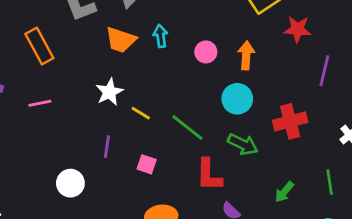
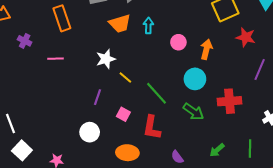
orange trapezoid: (121, 40) -> (120, 24), turned -45
red L-shape: (209, 175) -> (152, 128), moved
white circle: (70, 183) -> (90, 132), moved

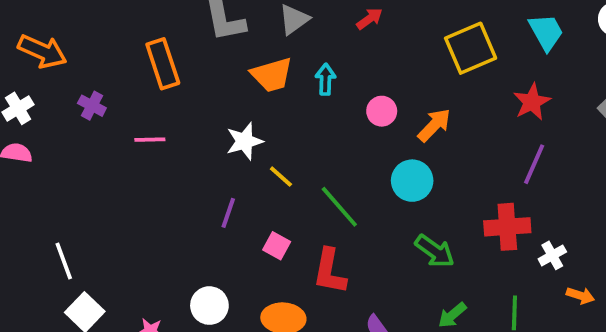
red star: (246, 37) -> (532, 102), moved, turned 30
orange arrow: (206, 49) -> (434, 125), turned 30
red cross: (229, 101) -> (507, 227), moved
green arrow: (193, 112) -> (435, 251), moved
white circle: (90, 132) -> (209, 306), moved

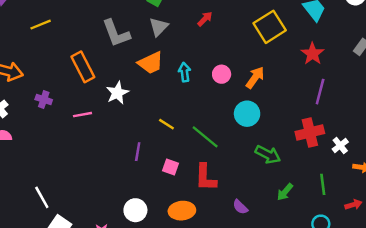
cyan arrow: (325, 79) -> (184, 72), moved
white star: (245, 141) -> (117, 93), moved

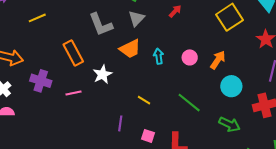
purple cross: (44, 100) -> (41, 81), size x1.5
cyan circle: (247, 114) -> (231, 86), moved
green line: (205, 137) -> (189, 103), moved

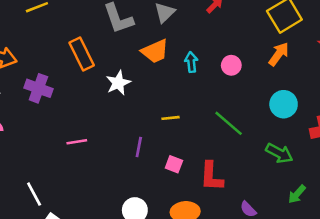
orange arrow: (218, 60) -> (279, 54), moved
pink line: (73, 93) -> (77, 142), moved
yellow line: (144, 100) -> (170, 118), turned -40

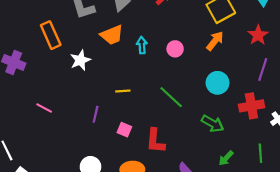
pink line: (77, 142) -> (44, 108), turned 35

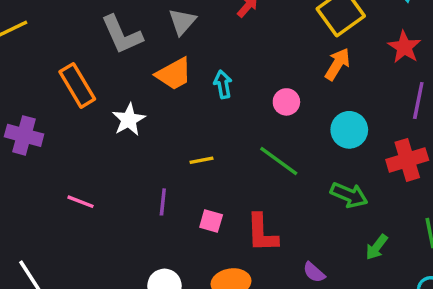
pink circle: (175, 49) -> (286, 102), moved

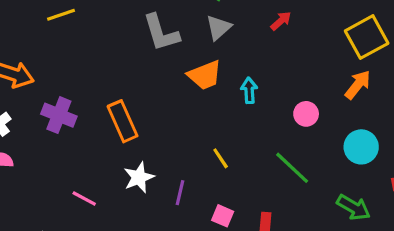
orange rectangle: (77, 85) -> (123, 121), moved
white star: (129, 120) -> (139, 177), moved
yellow line: (201, 160) -> (221, 158), turned 60
pink line: (80, 202) -> (84, 199), moved

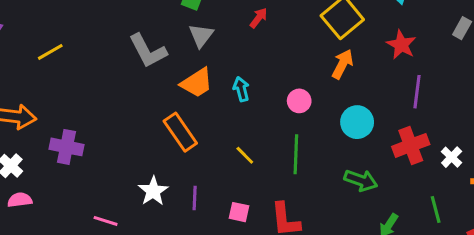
orange rectangle: (123, 121) -> (180, 132), moved
yellow line: (221, 158) -> (245, 155), moved
green line: (292, 168) -> (296, 154), turned 60

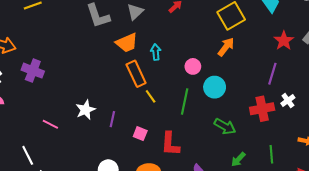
red star: (401, 45) -> (284, 41), moved
cyan circle: (357, 122) -> (215, 87), moved
orange rectangle: (180, 132) -> (136, 74), moved
white cross: (452, 157) -> (288, 101), moved

